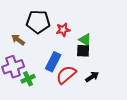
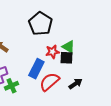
black pentagon: (38, 22) -> (40, 24), moved, turned 30
red star: (63, 30) -> (52, 52), moved

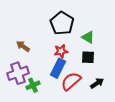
green triangle: (68, 47) -> (88, 37), moved
red star: (52, 52) -> (61, 51), moved

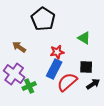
black pentagon: (62, 23) -> (43, 19), moved
black square: (88, 57) -> (86, 67), moved
purple cross: (18, 73) -> (14, 74), turned -35

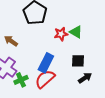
red star: (57, 52) -> (61, 34), moved
red semicircle: (67, 82) -> (45, 79), moved

